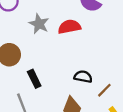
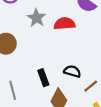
black rectangle: (34, 79) -> (43, 78), moved

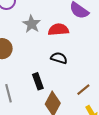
black semicircle: (72, 71) -> (59, 58), moved

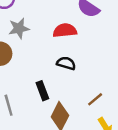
gray star: (32, 24) -> (19, 28), moved, turned 30

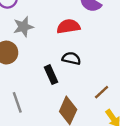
black rectangle: (42, 91) -> (51, 75), moved

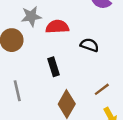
red semicircle: (68, 26) -> (57, 27), moved
black semicircle: (71, 58) -> (90, 45), moved

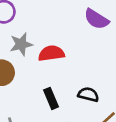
black semicircle: (90, 45) -> (88, 94), moved

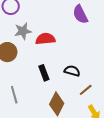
purple semicircle: (96, 19) -> (80, 14), turned 30

